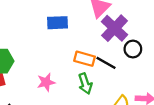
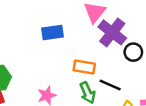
black line: (106, 63) -> (110, 85), moved

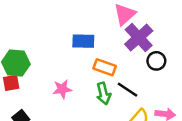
blue rectangle: (53, 32) -> (83, 41), moved

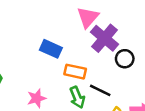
blue rectangle: (83, 41) -> (51, 49), turned 30

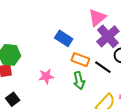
black line: (100, 90) -> (103, 67), moved

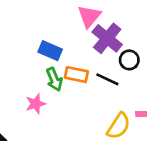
green arrow: (79, 81) -> (54, 79), moved

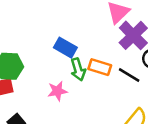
blue rectangle: (50, 51) -> (65, 48), moved

